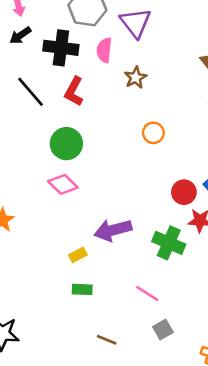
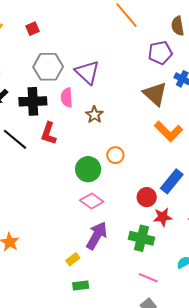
green circle: (66, 144) -> (88, 169), moved
pink diamond: (63, 184) -> (92, 201), moved
purple arrow: (113, 230) -> (97, 236), turned 144
pink line: (147, 293) -> (148, 278), moved

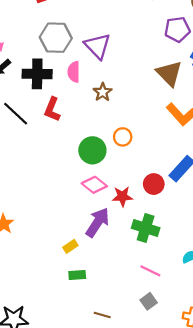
red star: (163, 217) -> (122, 196), moved

